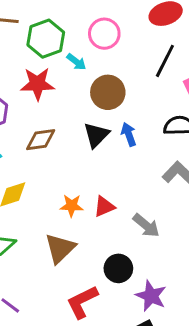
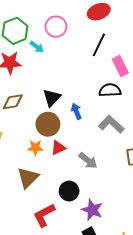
brown circle: (108, 92) -> (48, 124), moved
blue arrow: (129, 134) -> (76, 111), moved

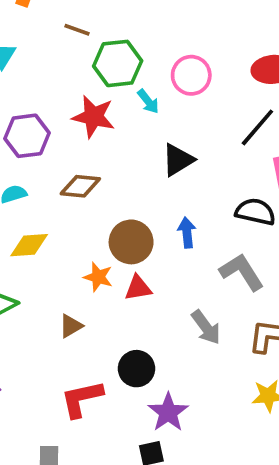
black triangle: (52, 98) -> (178, 160), moved
gray arrow: (88, 161) -> (206, 327), moved
brown triangle: (28, 178) -> (71, 326), size x0.6

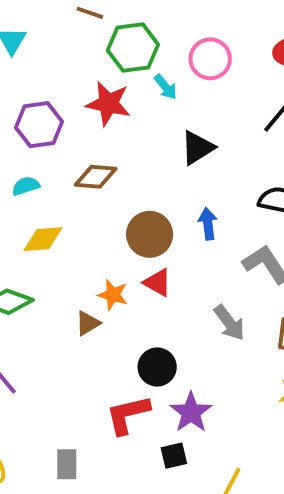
orange star: (98, 277) -> (113, 295), moved
red triangle: (138, 288) -> (158, 283), turned 40
red L-shape: (82, 399) -> (128, 415), moved

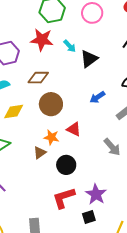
cyan arrow: (165, 87) -> (70, 46), moved
blue arrow: (208, 224) -> (97, 97), turned -112
brown circle: (150, 234) -> (51, 104), moved
black circle: (157, 367) -> (66, 165), moved

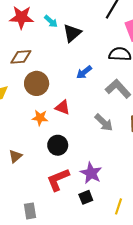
brown triangle: (40, 153) -> (15, 156), moved

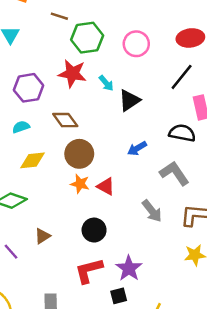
brown diamond: (21, 57) -> (65, 120), turned 50
orange star: (40, 118) -> (80, 184), moved

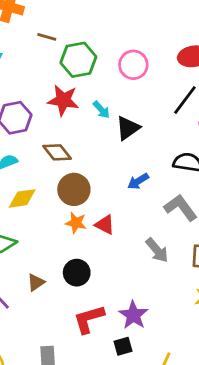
black circle: (94, 230) -> (77, 273), moved

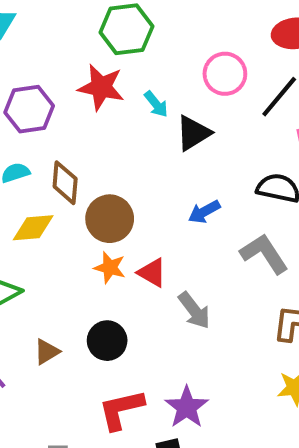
pink circle: (133, 65) -> (225, 74), moved
brown diamond: (57, 152) -> (65, 183), moved, turned 40
gray arrow: (157, 250) -> (194, 310), moved

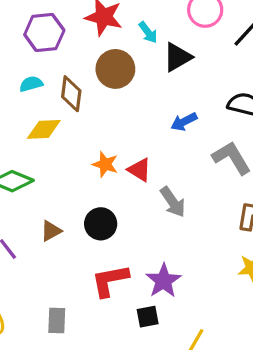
brown circle: (110, 219) -> (115, 69), moved

